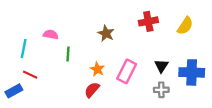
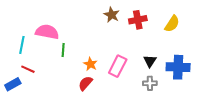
brown star: (106, 33) -> (112, 15), moved
pink semicircle: (51, 34) -> (47, 32), size x1.6

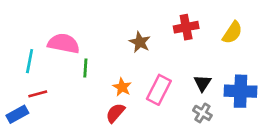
brown star: (112, 15) -> (140, 42), moved
red line: (28, 69) -> (38, 94), turned -40
gray cross: (150, 83) -> (202, 113), turned 32

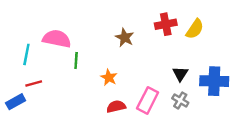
yellow semicircle: (232, 33) -> (195, 29), moved
pink rectangle: (159, 90) -> (148, 100), moved
red semicircle: (115, 113) -> (116, 107), moved, turned 36

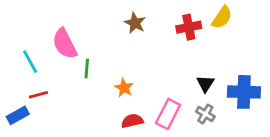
yellow semicircle: (195, 29) -> (222, 17), moved
brown star: (125, 37) -> (135, 23), moved
pink semicircle: (57, 39) -> (65, 44), turned -128
cyan line: (26, 54) -> (30, 62), turned -40

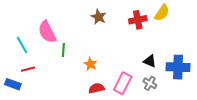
black triangle: (205, 84) -> (150, 61), turned -40
blue rectangle: (18, 115) -> (13, 84), turned 49

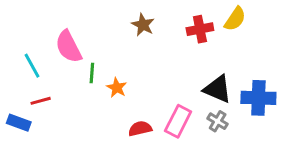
black triangle: (150, 61) -> (218, 89), size x1.5
orange star: (90, 64) -> (117, 88), moved

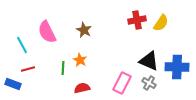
yellow semicircle: (235, 19) -> (161, 23), moved
brown star: (143, 25) -> (84, 30), moved
green line: (92, 73) -> (63, 68), moved
red semicircle: (140, 129) -> (82, 88), moved

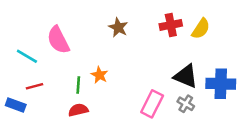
brown star: (84, 30) -> (118, 27), moved
cyan line: (22, 45) -> (27, 56), turned -30
red semicircle: (82, 88) -> (78, 110), moved

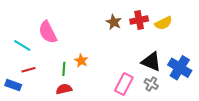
brown star: (118, 27) -> (114, 22), moved
yellow semicircle: (201, 29) -> (163, 23), turned 30
blue cross: (221, 84) -> (180, 68), turned 30

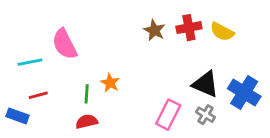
yellow semicircle: (163, 23) -> (222, 32), turned 54
cyan line: (22, 45) -> (30, 62), turned -42

